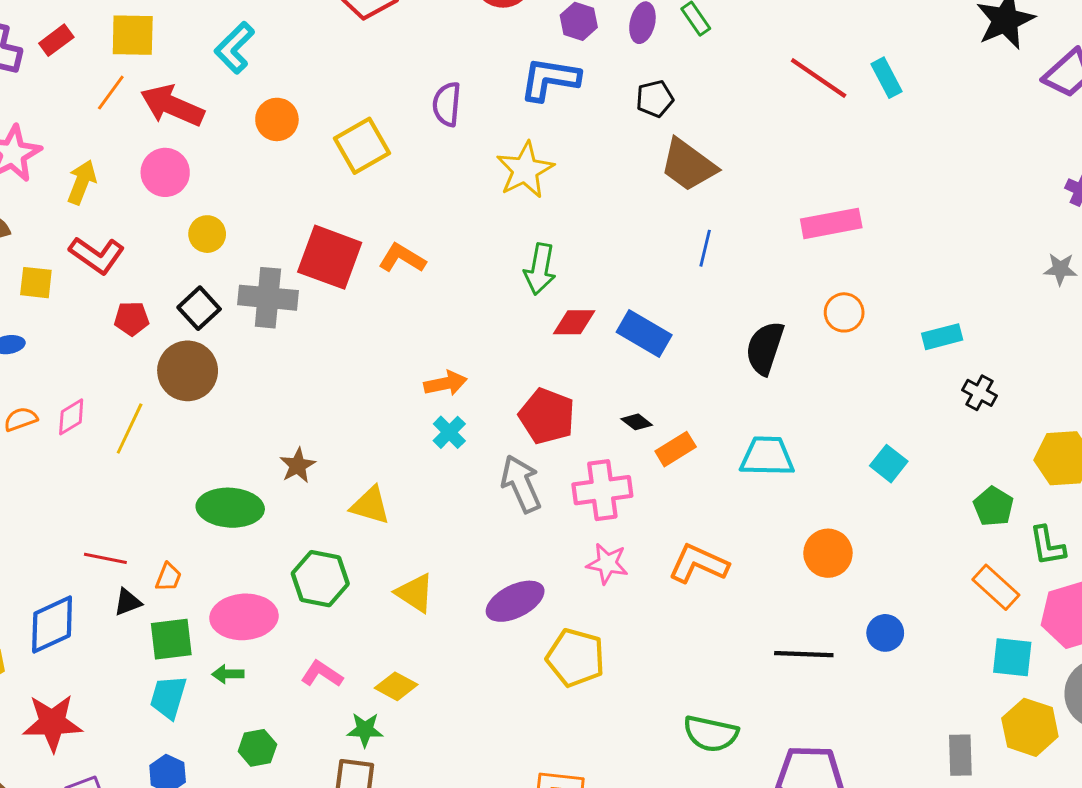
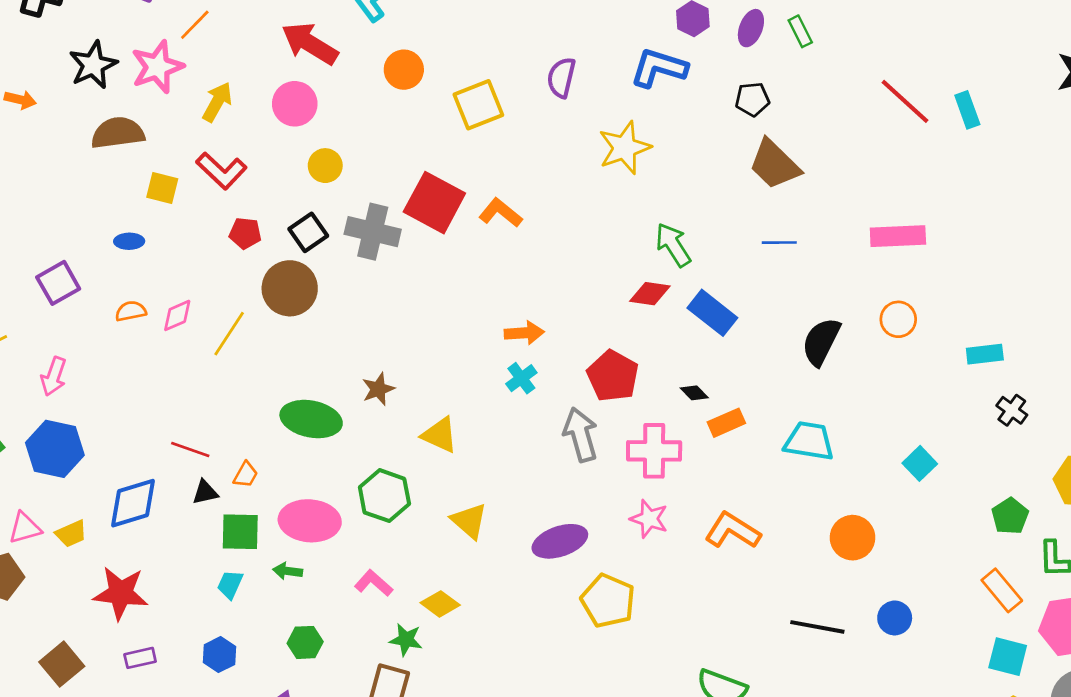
orange line: (111, 93) -> (195, 25), moved
blue line: (705, 248) -> (779, 243), turned 68
green arrow: (540, 269) -> (673, 245), moved, turned 129
cyan trapezoid: (168, 697) -> (230, 584), size x0.7

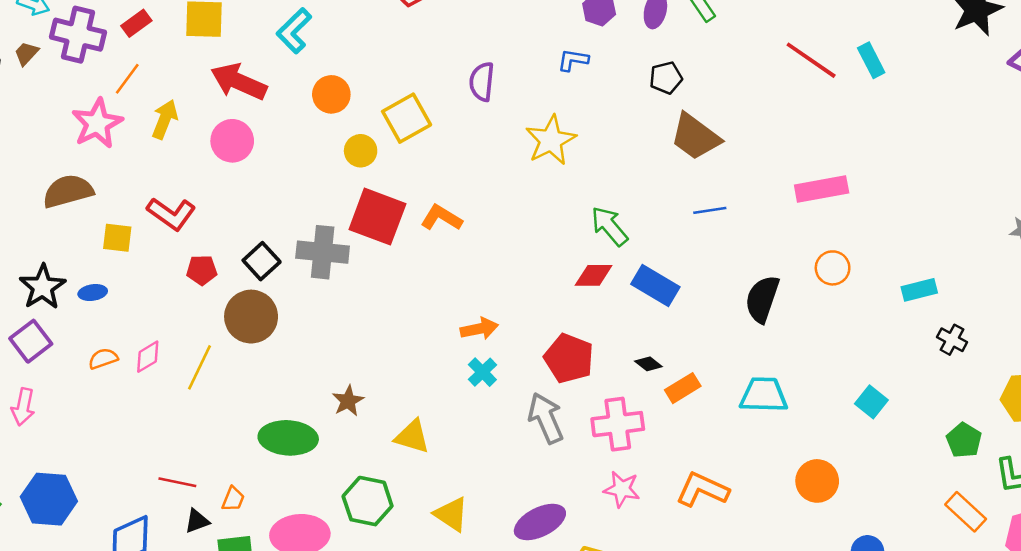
black star: (93, 65) -> (43, 287), moved
blue L-shape: (659, 68) -> (573, 60), size x0.6
yellow arrow: (217, 102) -> (165, 119), moved
yellow circle: (325, 166) -> (361, 151), moved
pink arrow: (54, 376) -> (23, 407), moved

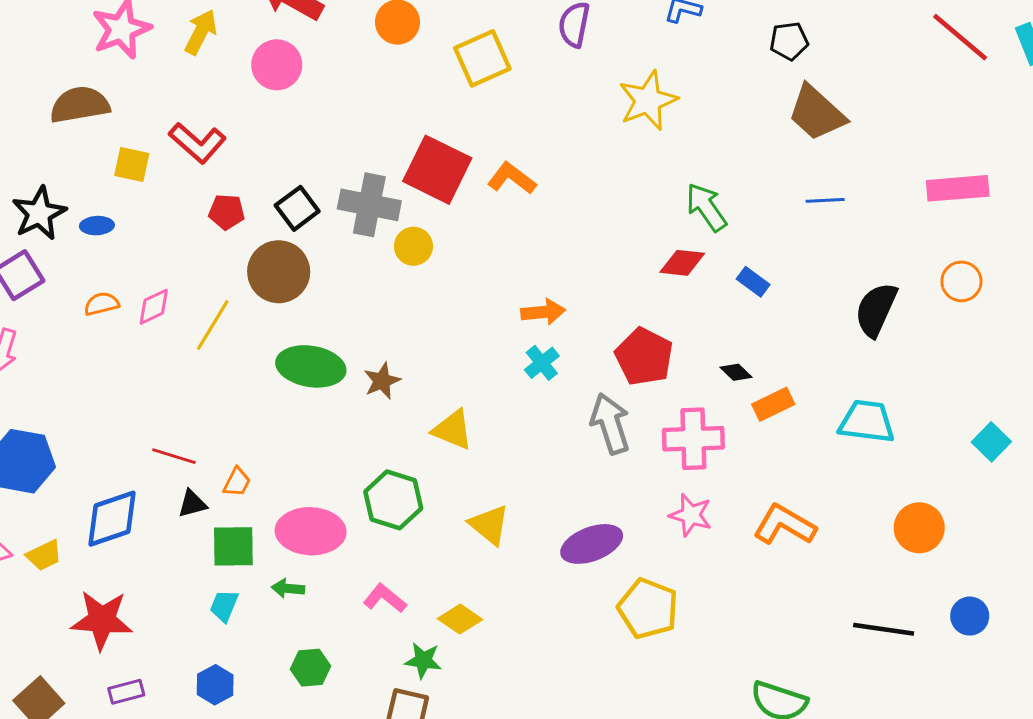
yellow circle: (361, 151) -> (413, 246), moved
blue rectangle: (655, 286) -> (753, 282), size x0.6
green ellipse: (288, 438) -> (311, 366), moved

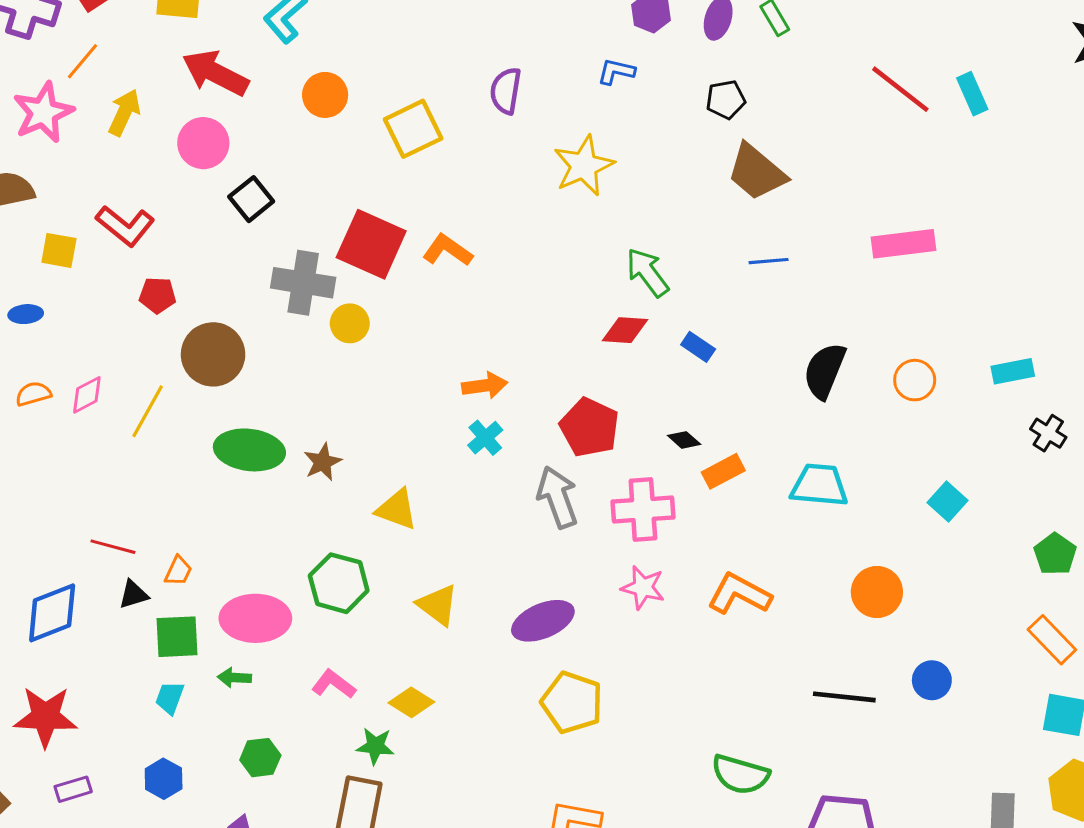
black square: (297, 208) -> (251, 199), moved
orange circle: (961, 281) -> (915, 380), moved
yellow pentagon: (648, 609) -> (572, 702), moved

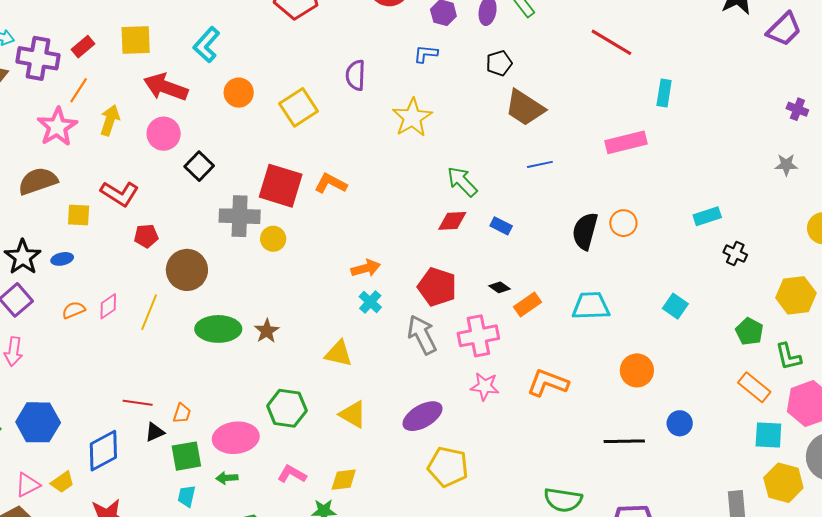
cyan rectangle: (972, 94) -> (664, 93), moved, turned 40
orange circle: (915, 380) -> (623, 223), moved
yellow triangle: (397, 509) -> (339, 354), moved
yellow diamond: (411, 702) -> (344, 480), turned -32

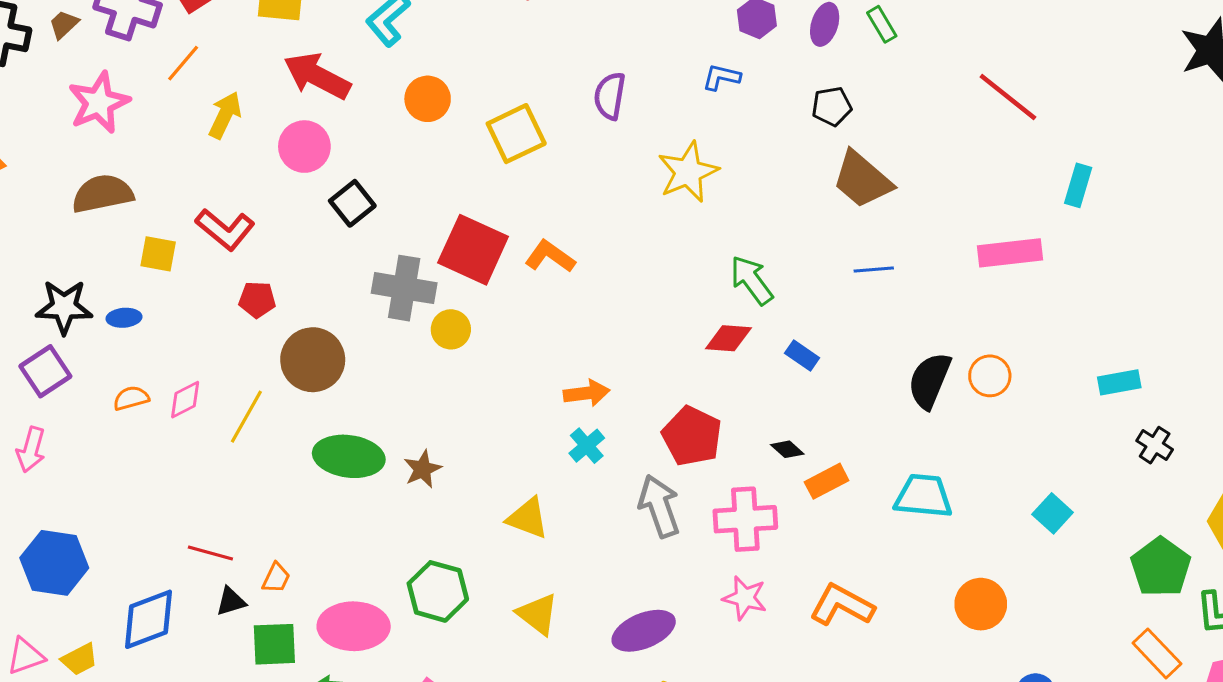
pink star: (57, 127) -> (99, 103), moved
black star: (23, 257) -> (64, 307), turned 30
green pentagon: (749, 331) -> (1161, 567), size x1.4

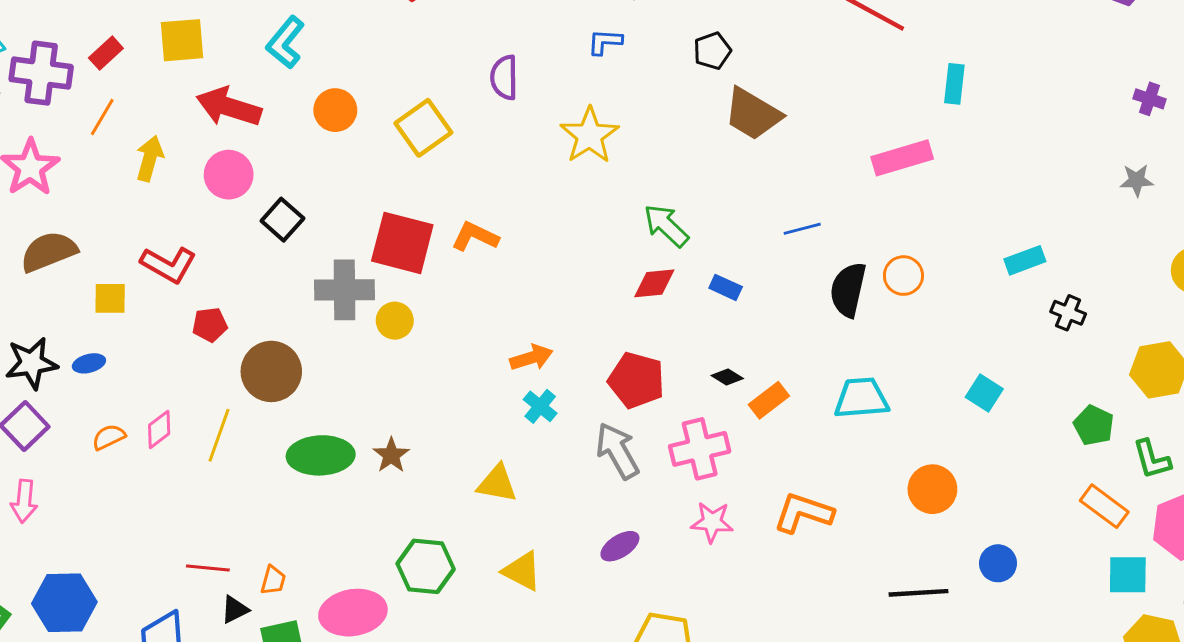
blue line: (874, 269) -> (802, 229), moved
green pentagon: (1161, 567) -> (1094, 425), size x0.7
purple ellipse: (644, 631) -> (620, 546), moved, size x0.7

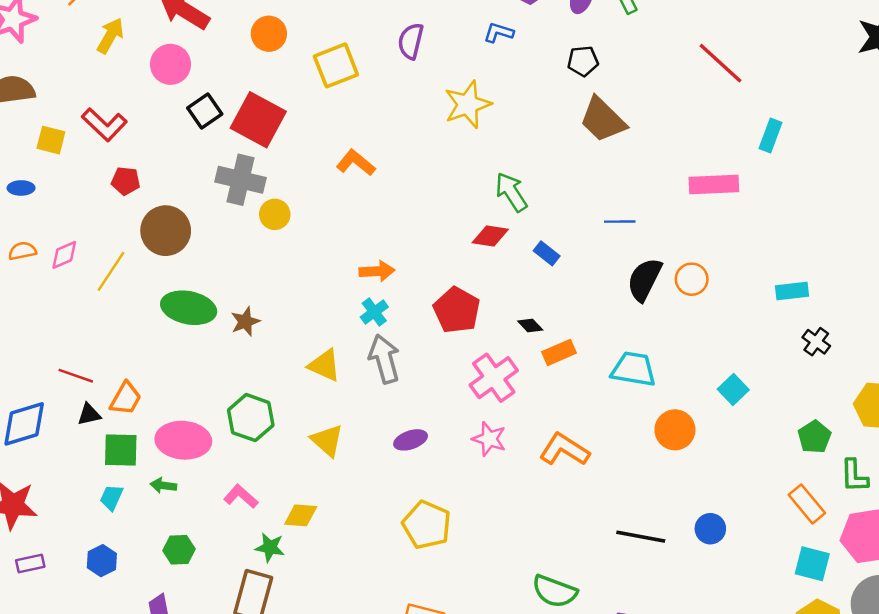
red square: (402, 243) -> (258, 120), moved
pink cross: (700, 449) -> (494, 378), turned -36
gray arrow: (617, 451) -> (384, 359), moved
orange circle: (932, 489) -> (675, 430), moved
orange trapezoid: (273, 580) -> (126, 398), size x1.4

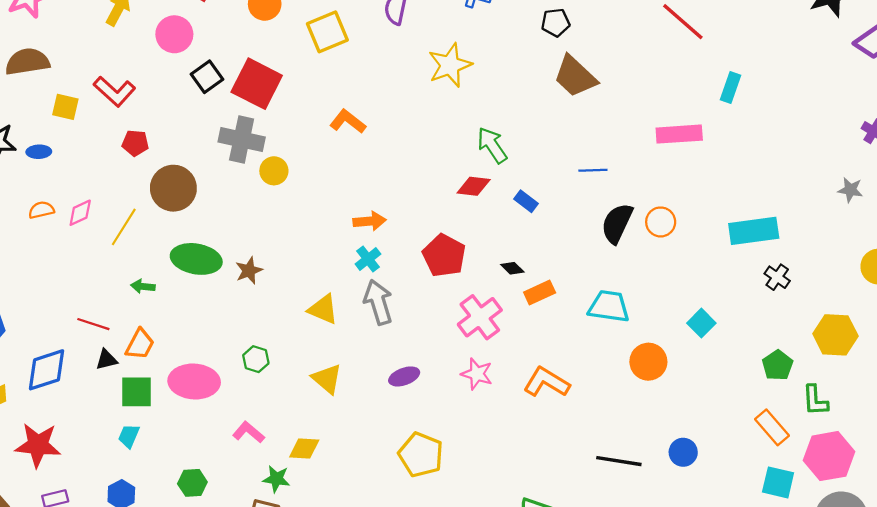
cyan rectangle: (792, 291) -> (754, 231), size x1.6
green hexagon: (251, 418) -> (256, 359), size x0.6
green arrow: (163, 485) -> (143, 286), moved

